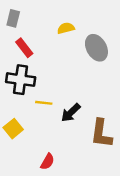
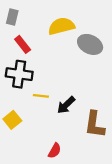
yellow semicircle: (66, 28) -> (61, 26), size x1.6
gray ellipse: (96, 48) -> (90, 44), turned -35
red semicircle: (47, 162) -> (55, 151), moved

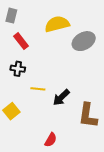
gray ellipse: (90, 44) -> (84, 41), turned -55
black cross: (19, 74) -> (18, 69), size x0.6

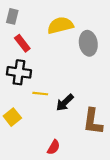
gray ellipse: (84, 41) -> (88, 43), turned -70
black cross: (18, 69) -> (19, 72), size x1.5

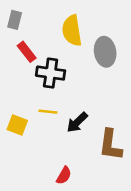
yellow semicircle: (60, 25) -> (72, 30), turned -85
black cross: (19, 72) -> (51, 73), moved
yellow square: (12, 117) -> (17, 125), moved, turned -30

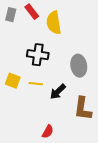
red rectangle: (27, 52) -> (32, 12), moved
gray ellipse: (105, 52) -> (79, 66), moved
yellow square: (17, 125) -> (13, 81), moved

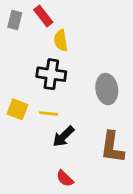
yellow semicircle: (54, 23) -> (61, 40), moved, size x0.7
black arrow: (58, 92) -> (63, 136), moved
red semicircle: (48, 132) -> (65, 178), turned 104

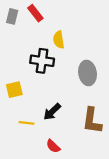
yellow semicircle: (61, 40) -> (59, 40), moved
yellow square: (17, 109) -> (14, 90), turned -35
yellow line: (49, 113) -> (27, 123), moved

